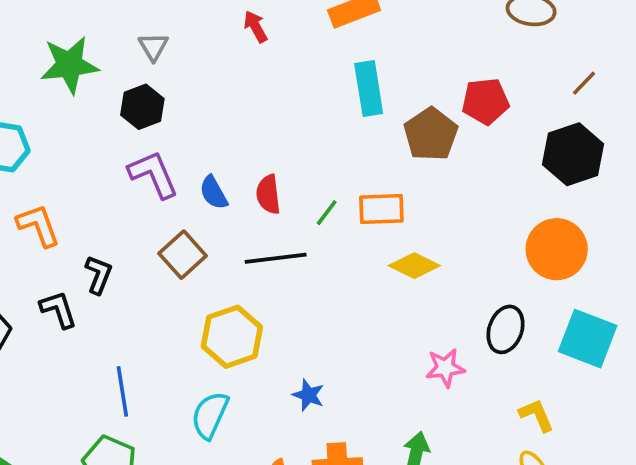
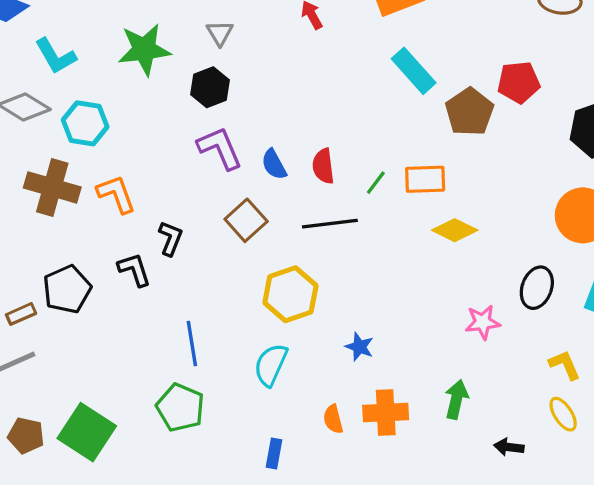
cyan rectangle: (369, 89) -> (414, 71), turned -33

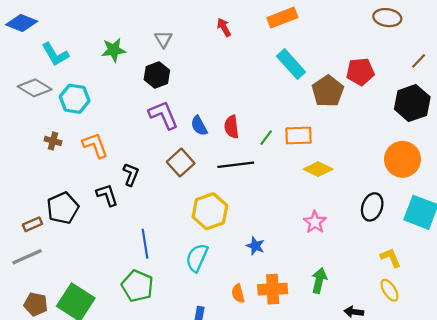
green star: (144, 49) -> (114, 50), size x0.7
brown cross: (52, 187) -> (53, 141), size x0.5
pink star: (483, 322) -> (315, 222), moved, turned -30

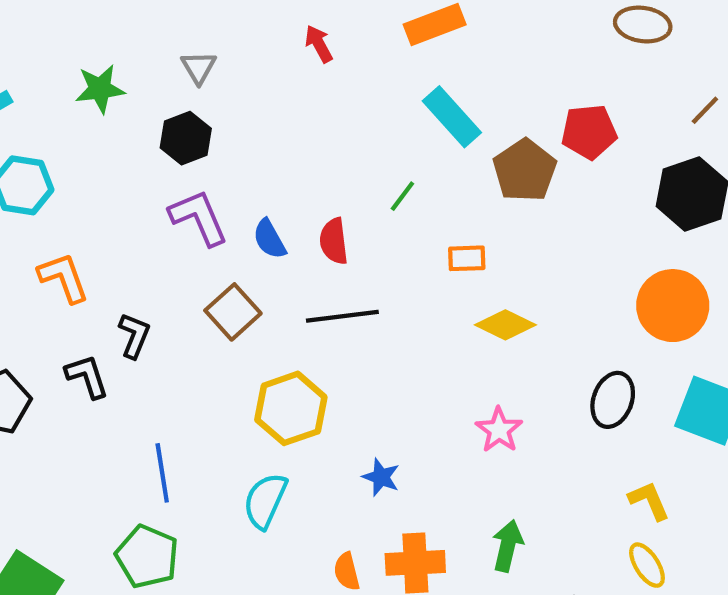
orange rectangle: (299, 135) -> (467, 258), size x0.7
green line: (266, 138) -> (402, 196), moved

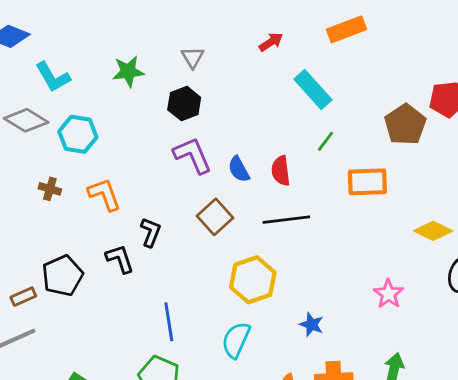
red arrow: (319, 44) -> (271, 42), turned 85
cyan rectangle: (452, 117) -> (313, 90), moved
orange rectangle: (467, 258) -> (367, 182), size x1.6
yellow diamond: (505, 325) -> (433, 231), moved

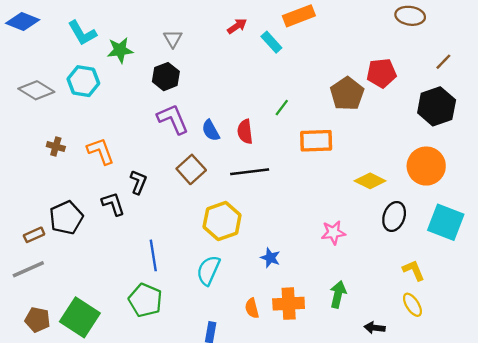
cyan L-shape: (53, 77) -> (82, 33), moved
cyan rectangle: (313, 90) -> (271, 42), moved, size x0.7
cyan hexagon: (78, 134) -> (83, 81), moved
pink star: (388, 294) -> (333, 233), turned 30

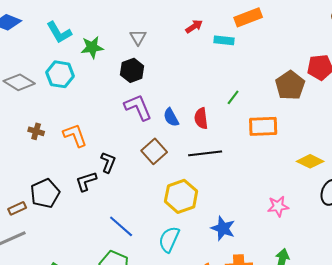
cyan rectangle: (271, 42) -> (224, 40), turned -42
black L-shape: (113, 204) -> (86, 181), turned -90
blue line: (153, 255) -> (121, 226), turned -40
blue star: (270, 258) -> (223, 228), size x1.4

